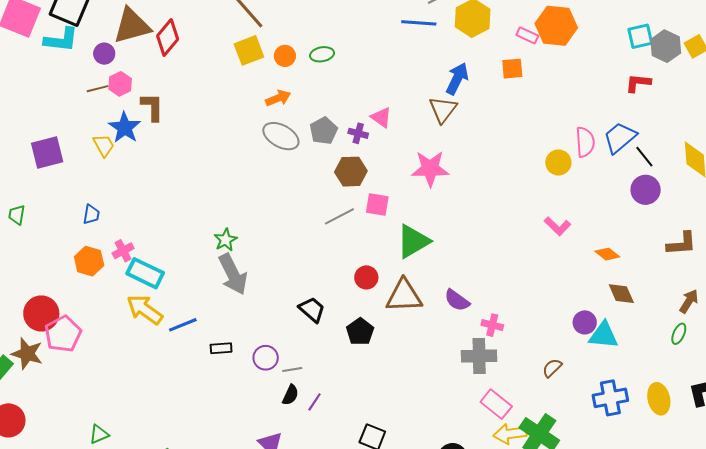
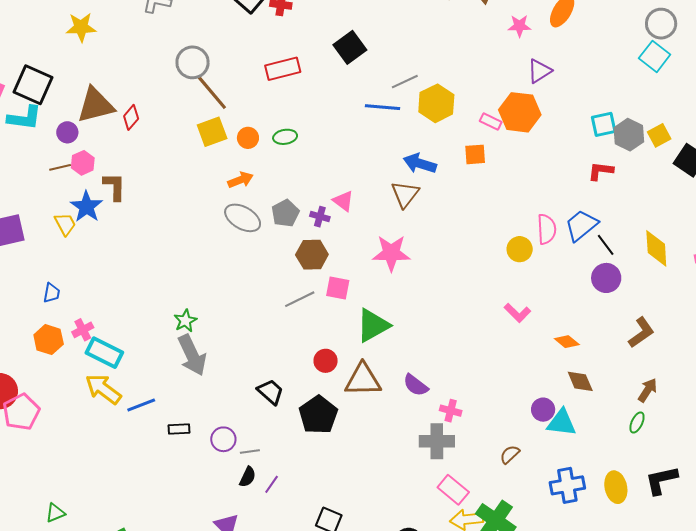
red diamond: (168, 37) -> (131, 117), size x0.7
blue arrow: (457, 79) -> (420, 163), turned -100
brown L-shape: (682, 244) -> (641, 333), turned -32
black pentagon: (360, 332) -> (318, 415), size x1.4

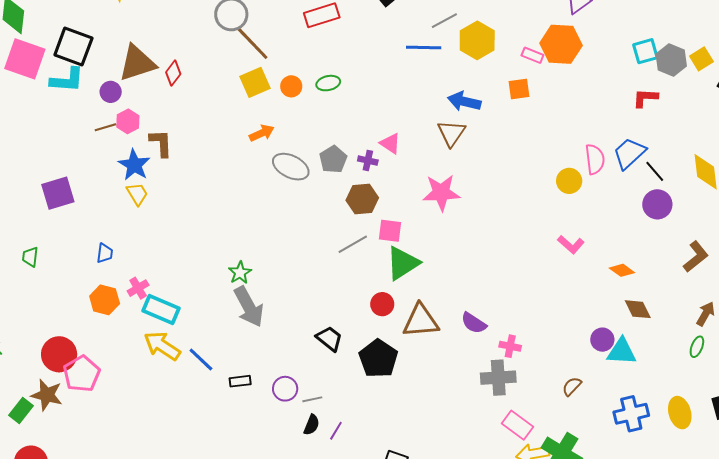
orange arrow: (240, 180) -> (262, 133), moved
yellow trapezoid: (65, 224) -> (137, 194), moved
green triangle: (373, 325) -> (403, 263), moved
blue line: (141, 405) -> (201, 359), turned 68

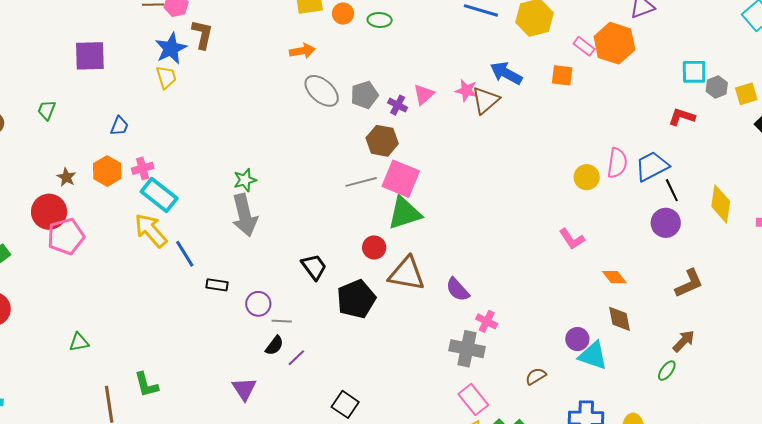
gray hexagon: (671, 60) -> (717, 87), size x0.7
pink triangle: (390, 143) -> (424, 94), turned 30
pink star: (441, 193) -> (466, 90), moved, size x0.6
pink square: (390, 231) -> (401, 179), size x1.5
brown star: (47, 395) -> (66, 177), moved, size x0.6

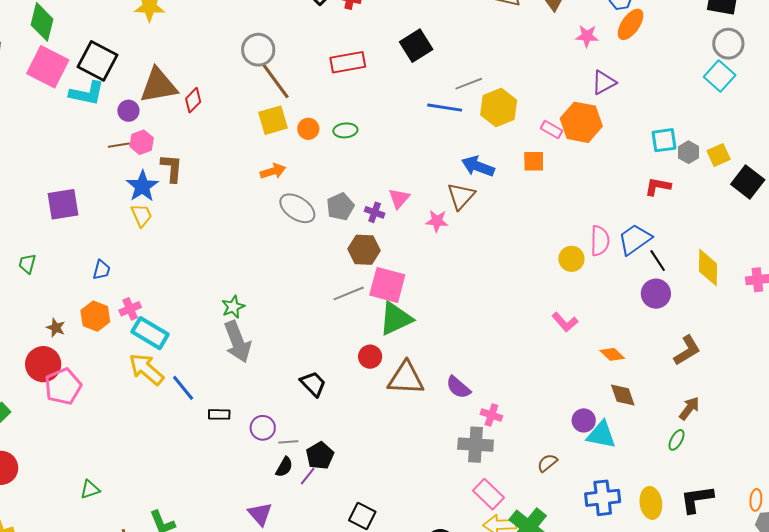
pink star: (466, 90) -> (437, 221), moved
black pentagon: (356, 299) -> (320, 456), moved, size x0.7

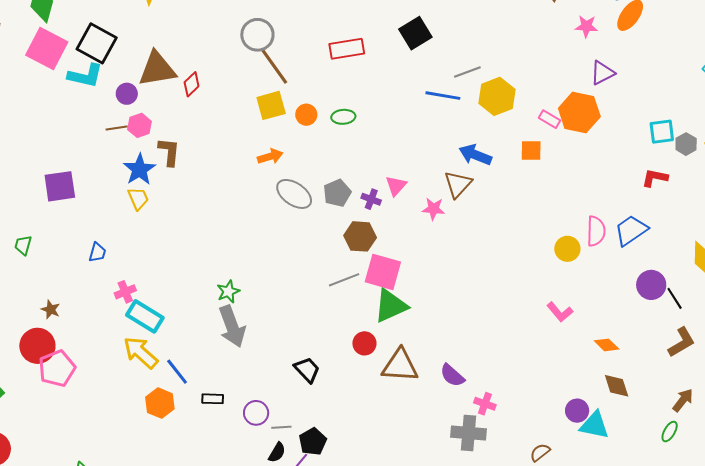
black line: (658, 261) -> (675, 298), moved
orange hexagon: (95, 316) -> (160, 403), moved

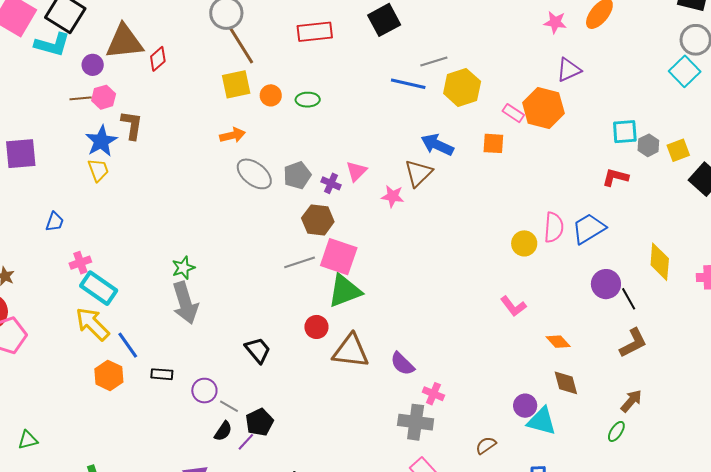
gray line: (281, 427) -> (229, 406), turned 30

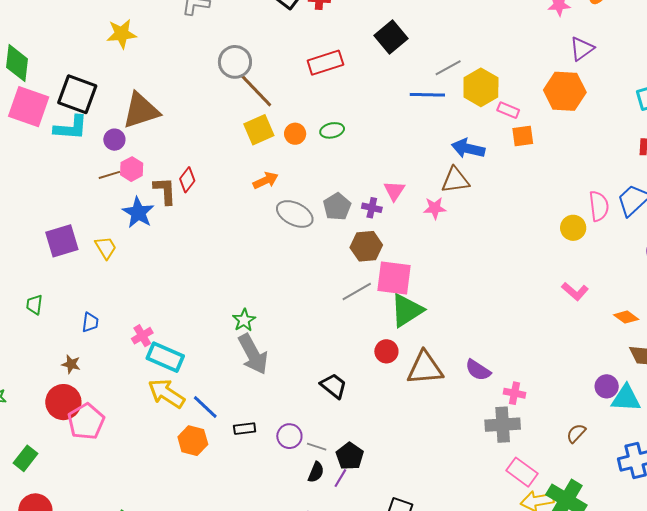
red diamond: (158, 59) -> (187, 180), moved
pink rectangle: (513, 113) -> (508, 110), moved
yellow trapezoid: (98, 170) -> (106, 248), moved
brown triangle: (418, 173) -> (455, 180), turned 48
blue trapezoid: (55, 222) -> (90, 322), moved

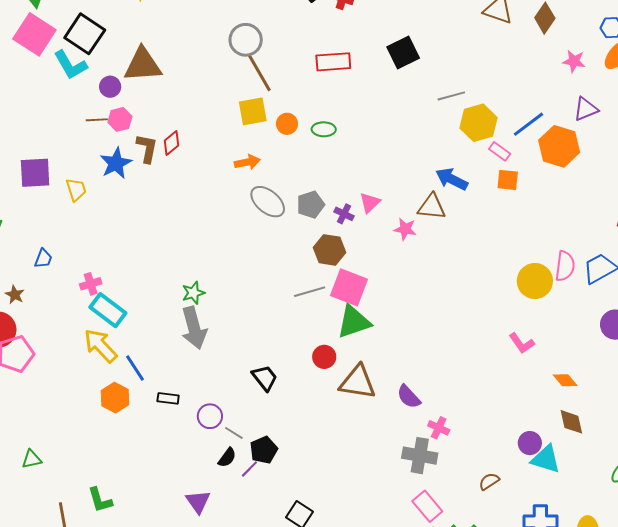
blue line: (427, 95) -> (529, 124), moved, turned -52
cyan L-shape: (71, 128) -> (70, 65), turned 42
yellow circle: (573, 228) -> (535, 281), size x1.4

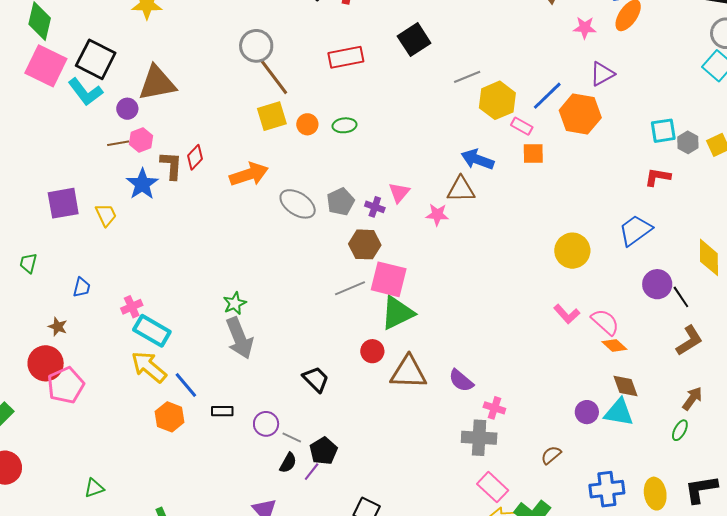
orange arrow: (247, 162) -> (249, 174), moved, size x1.5
pink semicircle: (565, 266) -> (605, 322), moved, turned -48
cyan triangle: (546, 459) -> (619, 412), moved

